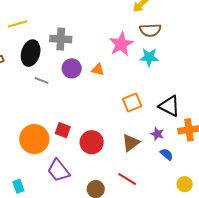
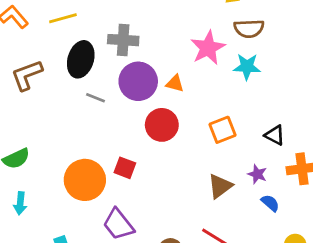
purple circle: (72, 68) -> (138, 81), size x1.4
black triangle: (169, 106) -> (275, 135), size x0.7
red circle: (92, 142) -> (162, 125), moved

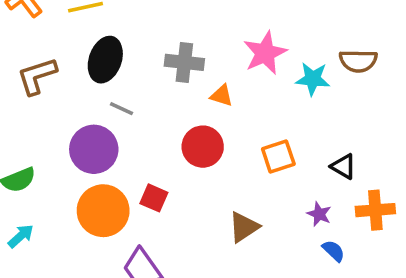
brown semicircle: (249, 29) -> (358, 61), moved
gray cross: (123, 40) -> (184, 62), moved
purple circle: (138, 81) -> (94, 149), moved
brown triangle: (220, 186) -> (244, 227), moved
cyan arrow: (20, 203) -> (21, 236), turned -140

